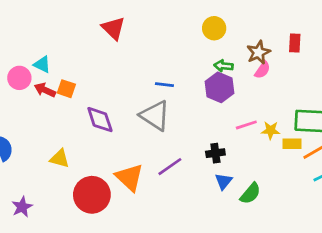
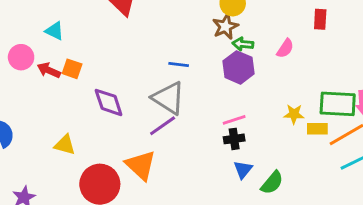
brown star: (258, 52) -> (225, 27), moved
cyan triangle: (42, 64) -> (55, 31), moved
pink line: (246, 125) -> (234, 120), moved
purple line: (170, 167) -> (163, 126), moved

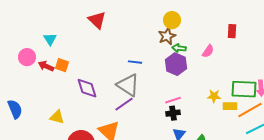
cyan triangle: (55, 31) -> (50, 39), turned 32

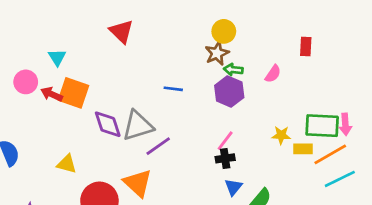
orange square: (62, 65) -> (74, 93), size x1.6
gray triangle: (128, 85) -> (138, 126), moved, turned -50
pink line: (173, 100) -> (225, 141), turned -35

